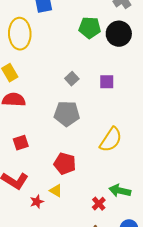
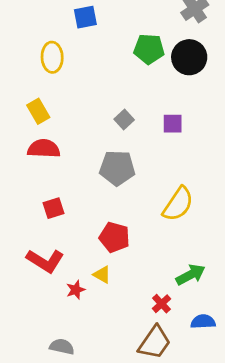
yellow ellipse: (20, 34) -> (52, 57), size x0.7
green arrow: (120, 191) -> (191, 275), turned 140
red cross: (99, 204) -> (161, 304), moved

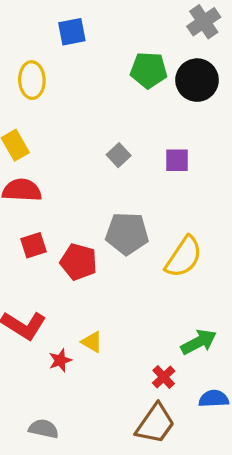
gray pentagon: (117, 168) -> (127, 234), moved
red square: (54, 208) -> (34, 245), moved
red pentagon: (114, 237) -> (79, 262), moved

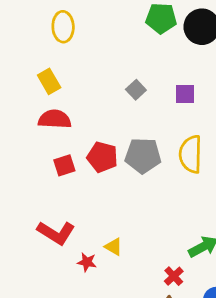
yellow semicircle: (184, 257) -> (191, 154), moved, turned 147
red pentagon: (79, 262) -> (102, 157), moved
red star: (60, 360) -> (87, 262), turned 30

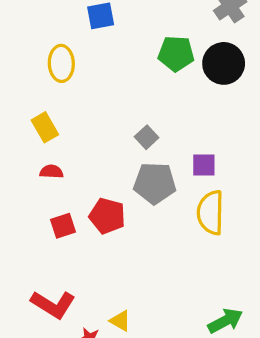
purple square: (185, 94) -> (204, 165), moved
red semicircle: (55, 119) -> (51, 172), size x0.6
gray pentagon: (143, 156) -> (155, 183), moved

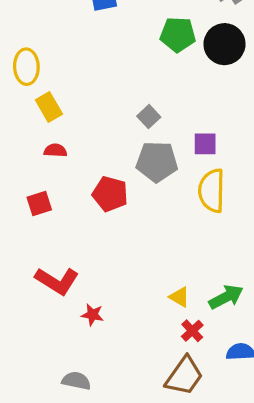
yellow ellipse: (61, 63) -> (26, 67), moved
red square: (63, 226) -> (39, 204), moved
yellow triangle: (120, 321) -> (179, 297), moved

